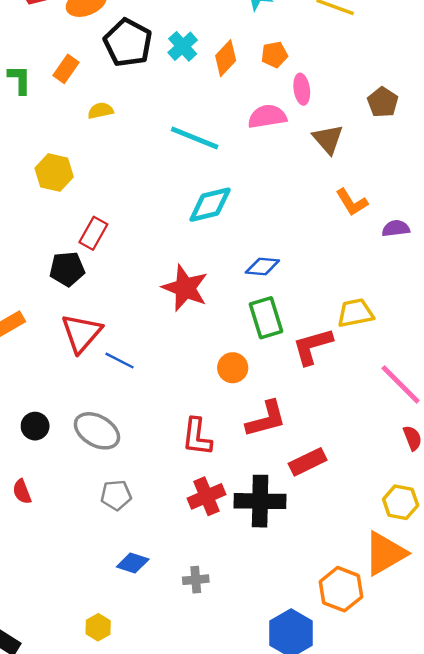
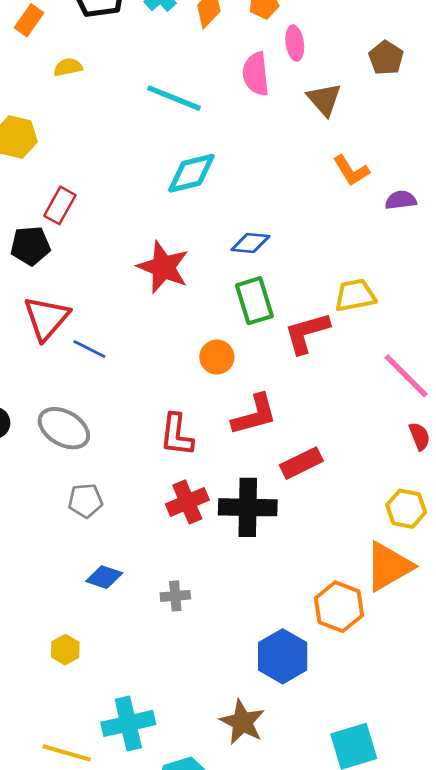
pink semicircle: (267, 117) -> (256, 74), turned -87

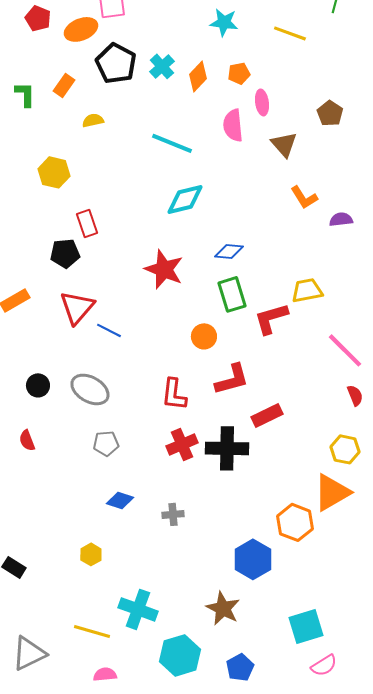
red rectangle: (60, 205) -> (87, 223), turned -48
cyan cross: (128, 723) -> (138, 609), turned 33

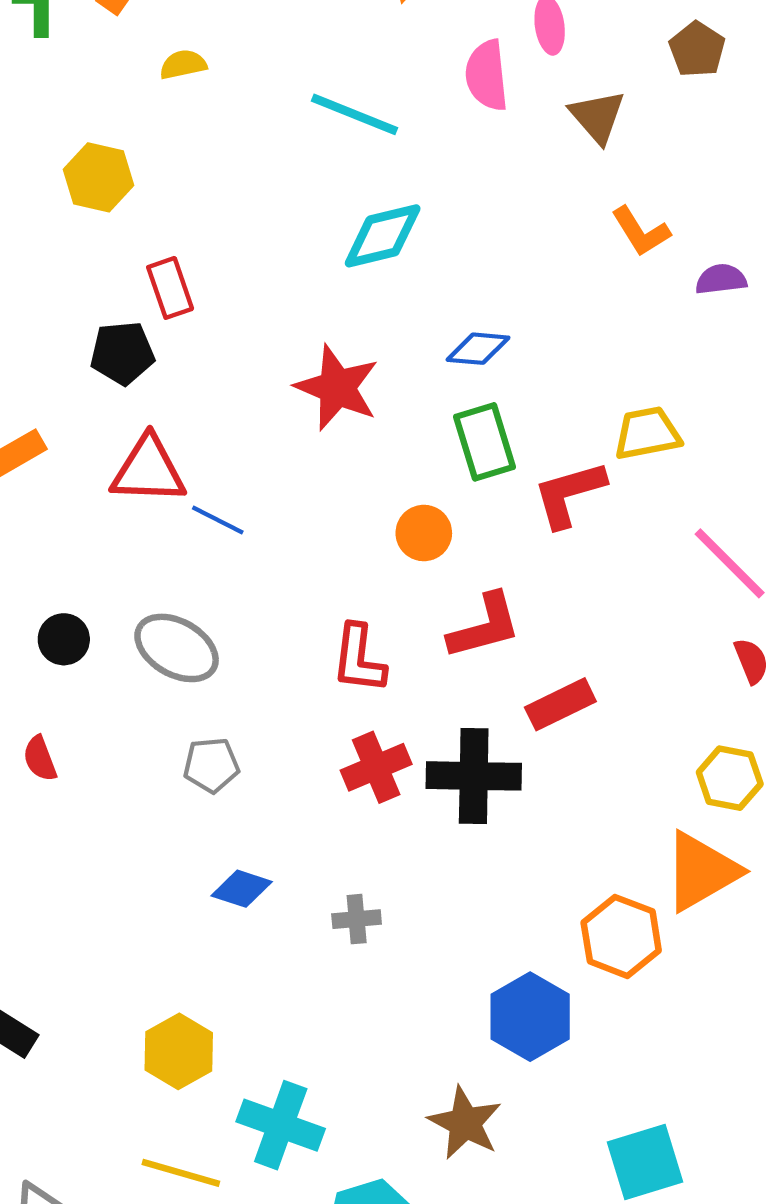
red triangle: (77, 307) -> (148, 470), turned 51
yellow hexagon: (91, 554) -> (179, 1051), moved, size x1.5

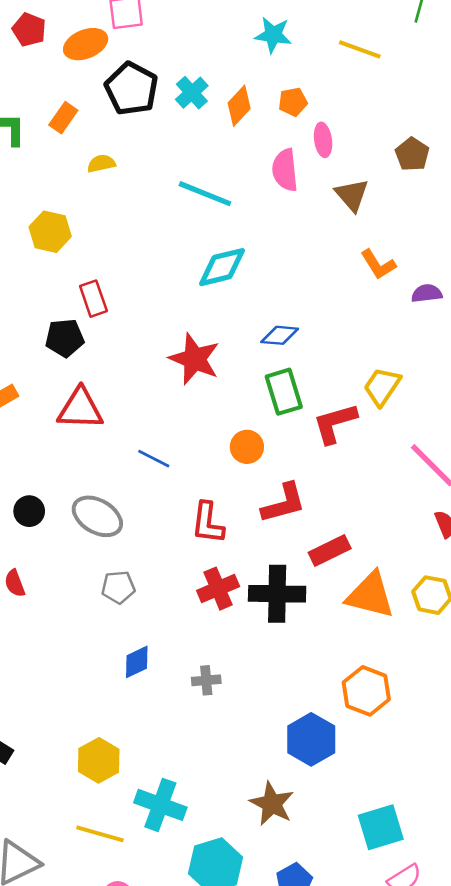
yellow trapezoid: (647, 433) -> (382, 386), turned -45
blue line: (218, 520) -> (154, 459), moved
orange triangle: (701, 871) -> (370, 595), moved, turned 44
blue diamond: (242, 889) -> (137, 662), turned -44

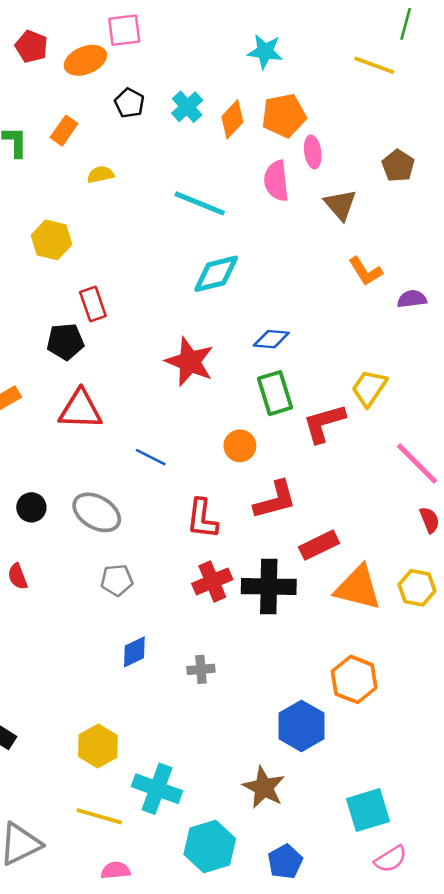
yellow line: (360, 49) -> (374, 65), moved
black pentagon: (131, 89) -> (129, 103), size x0.6
orange pentagon: (293, 102) -> (284, 116), size x1.6

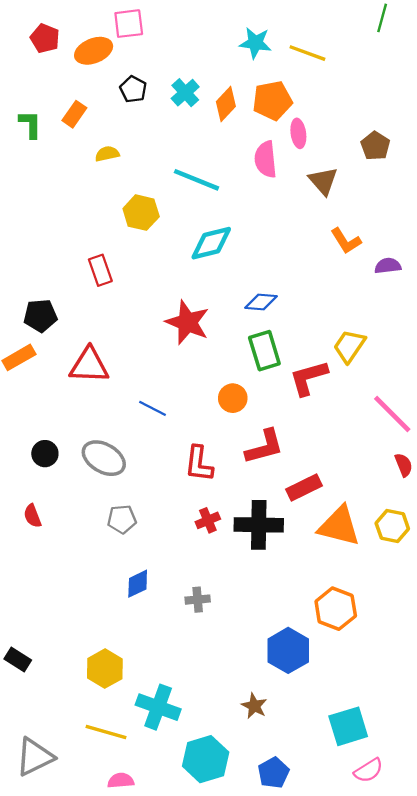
yellow line: (374, 65) -> (307, 53), moved
yellow hexagon: (51, 240) -> (141, 213), moved
black pentagon: (65, 342) -> (40, 316), moved
red cross: (212, 581) -> (208, 520), size x0.7
brown star: (264, 787) -> (254, 706), size x0.7

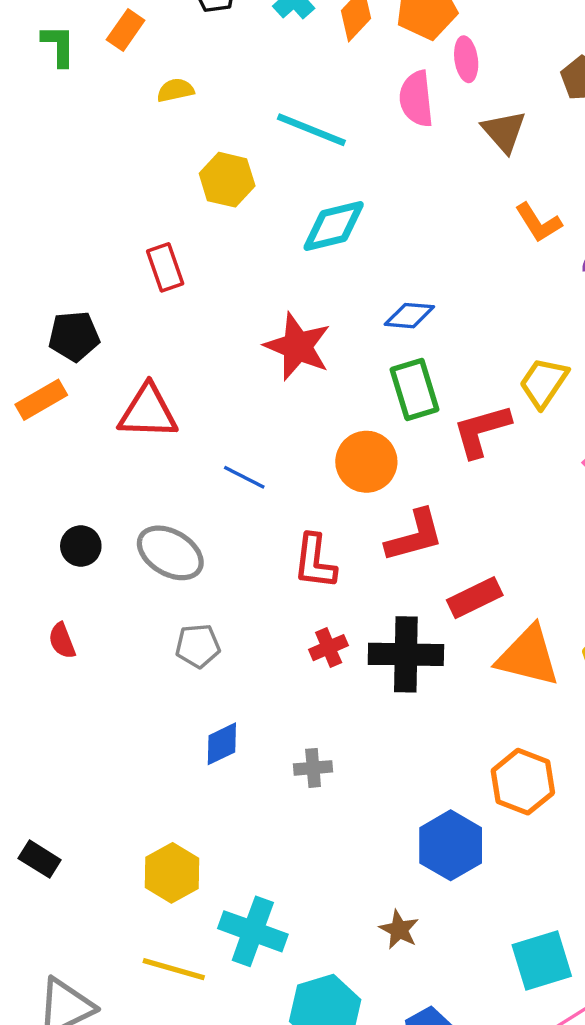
orange circle: (233, 398) -> (366, 462), size x1.4

